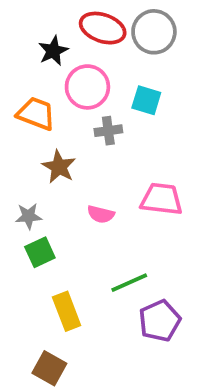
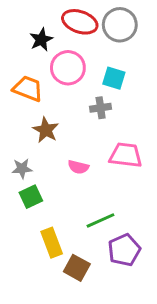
gray cross: (108, 131) -> (101, 108), moved
brown square: (49, 368) -> (77, 268), moved

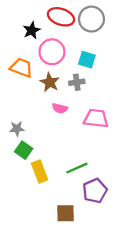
brown star: (46, 130) -> (50, 82), moved
pink semicircle: (78, 167) -> (60, 108), moved
green square: (31, 197) -> (24, 150), turned -30
yellow rectangle: (52, 243) -> (40, 171), moved
brown square: (77, 268) -> (65, 213), moved, turned -30

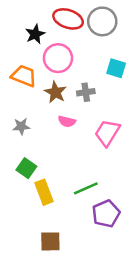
cyan square: (87, 60) -> (116, 68), moved
pink trapezoid: (96, 118) -> (107, 133), turned -65
gray star: (17, 129) -> (21, 126), moved
brown square: (65, 213) -> (50, 241), moved

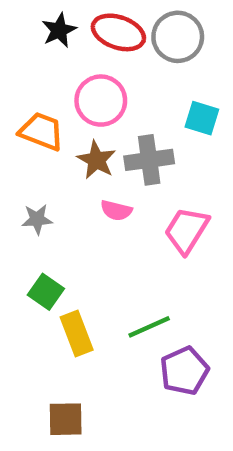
black star: (35, 34) -> (59, 30), moved
gray cross: (86, 92) -> (149, 160), size x1.5
brown square: (50, 241) -> (66, 419), moved

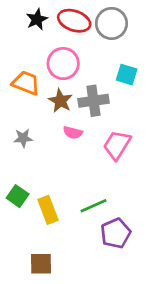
green square: (46, 292) -> (18, 196), moved

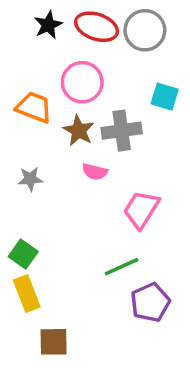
pink trapezoid: (117, 145) -> (141, 209), moved
yellow rectangle: (48, 210) -> (27, 293), moved

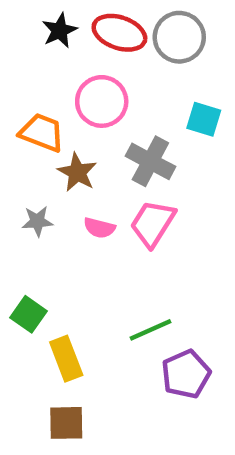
brown star: (79, 131) -> (77, 172), moved
gray cross: (122, 131) -> (150, 161), turned 36
pink semicircle: (95, 172) -> (99, 228), moved
pink trapezoid: (141, 209) -> (153, 223), moved
yellow rectangle: (27, 293) -> (66, 359), moved

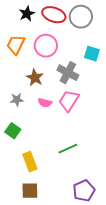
orange trapezoid: (42, 133) -> (16, 45), moved, turned -85
green square: (29, 314) -> (13, 131), moved
purple pentagon: (186, 374) -> (84, 191), moved

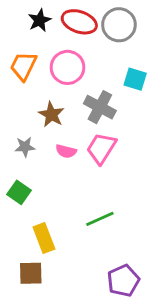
brown square: (30, 191) -> (31, 273), moved

